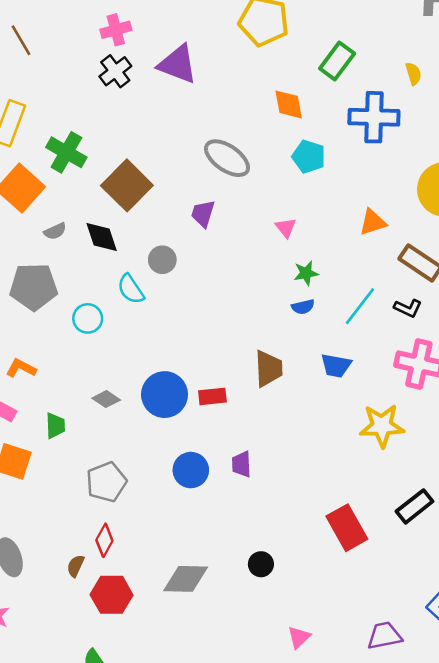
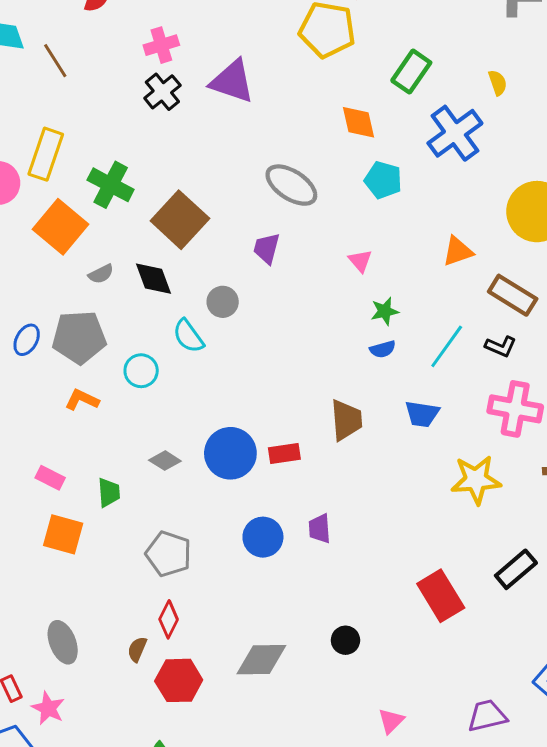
blue cross: (374, 117) -> (455, 133), turned -36
orange L-shape: (21, 368) -> (82, 400), moved
gray pentagon: (106, 482) -> (169, 554), turned -30

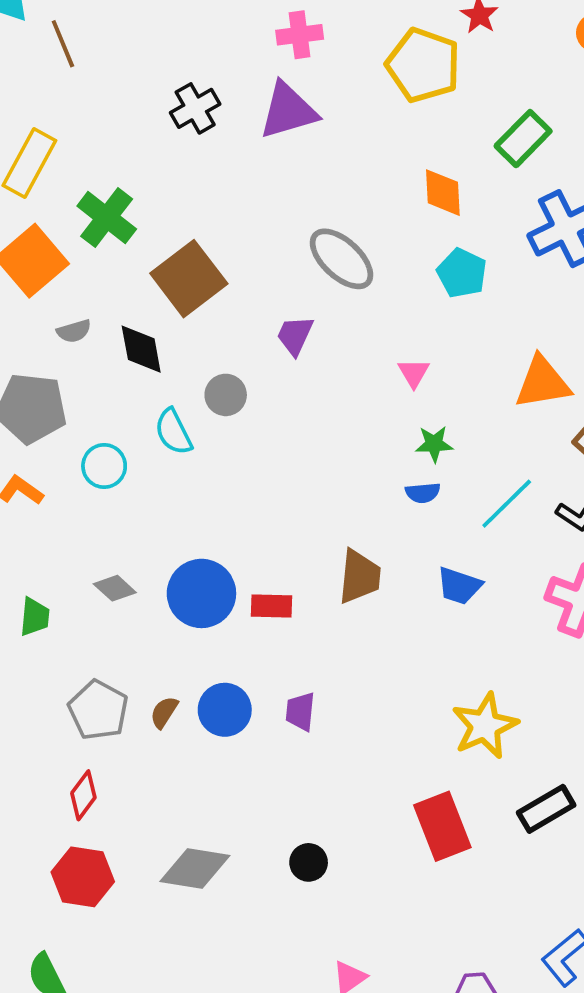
pink cross: (161, 45) -> (300, 35), moved
purple triangle: (232, 81) -> (288, 111), turned -45
orange triangle: (458, 251) -> (543, 383), size x1.4
yellow star: (476, 480) -> (485, 726), moved, turned -30
brown semicircle: (137, 649) -> (164, 712), moved

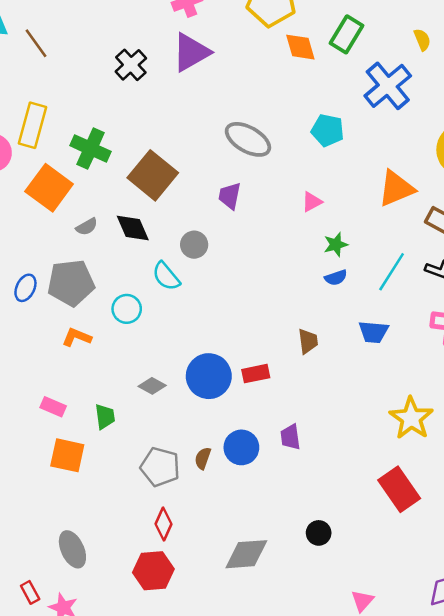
orange diamond: (443, 193) -> (300, 47), moved
pink triangle: (414, 373) -> (312, 202), turned 45
brown trapezoid: (360, 577) -> (308, 341), size x0.7
red hexagon: (83, 877) -> (153, 571), moved

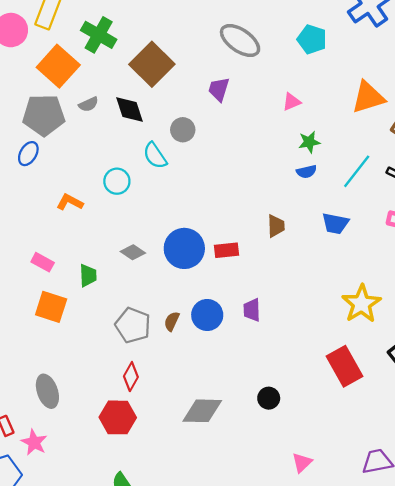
gray pentagon: (71, 283) -> (44, 115), moved

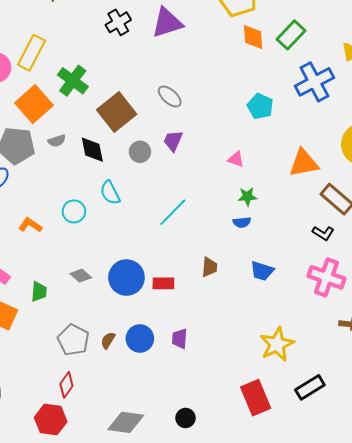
gray ellipse: (240, 40) -> (170, 96), moved, size x0.7
pink triangle: (292, 102) -> (236, 159), turned 36
gray circle: (183, 130) -> (140, 152), moved
cyan line: (357, 171) -> (173, 212), moved

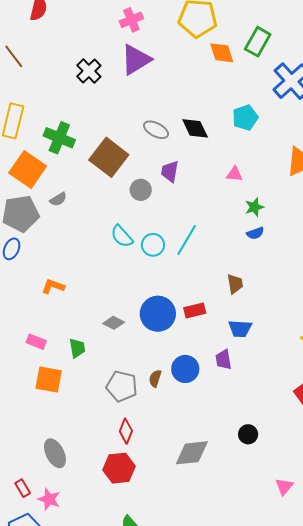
cyan pentagon: (260, 106) -> (245, 118), turned -30
black diamond: (92, 150) -> (195, 128), moved
cyan circle: (74, 211) -> (153, 245), moved
blue trapezoid: (262, 271) -> (240, 329), moved

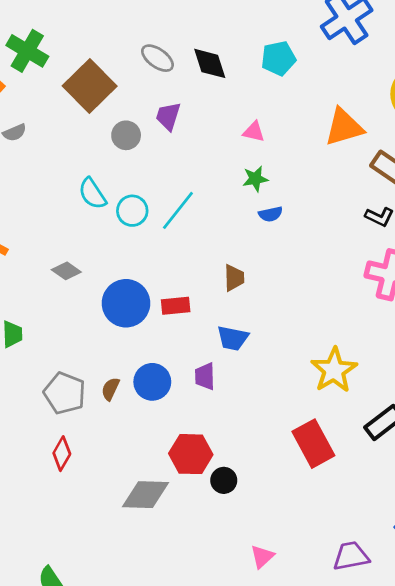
green star: (254, 207) -> (255, 179), moved
gray diamond: (114, 323) -> (66, 271), moved
red hexagon: (119, 468) -> (191, 454), moved

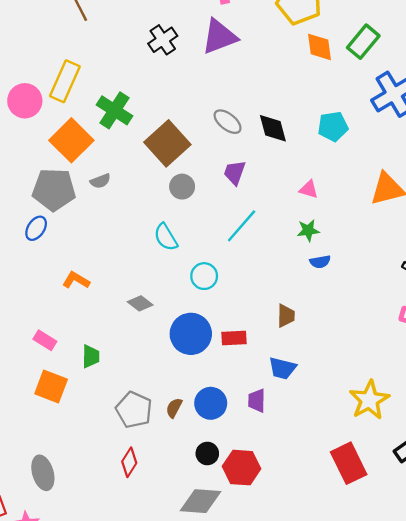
gray circle: (126, 135) -> (182, 187), moved
cyan line: (178, 210) -> (242, 226), moved
cyan circle: (132, 211) -> (204, 276), moved
black circle: (224, 480) -> (207, 454), moved

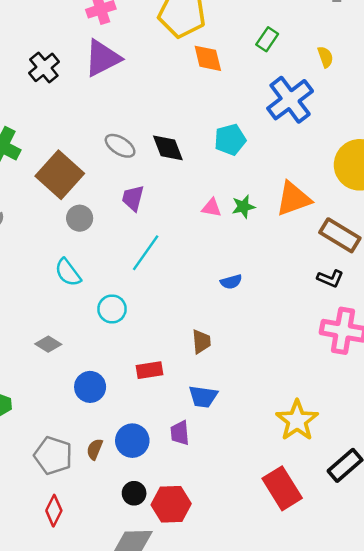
green rectangle: (363, 42) -> (267, 39), moved, size x0.7
green star: (308, 230) -> (243, 207), moved
blue circle: (191, 334) -> (90, 387), moved, size x0.7

